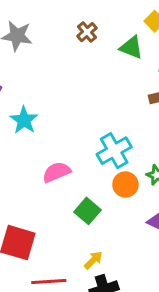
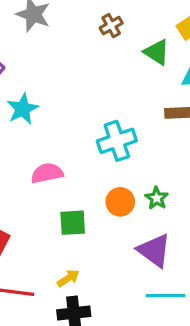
cyan cross: (114, 151) -> (117, 141), moved
green square: (87, 211) -> (73, 223), turned 35

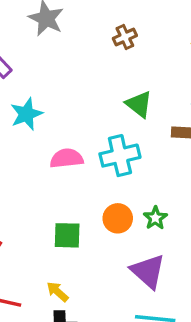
green triangle: (157, 52) -> (139, 104), moved
pink semicircle: (47, 173) -> (67, 158), moved
yellow arrow: (68, 278) -> (57, 292), turned -110

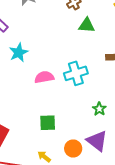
green triangle: (139, 104) -> (87, 25), moved, turned -30
orange circle: (118, 218) -> (73, 149), moved

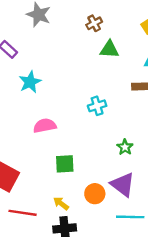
cyan cross: (76, 73) -> (97, 106), size x0.7
pink semicircle: (44, 77) -> (45, 126), moved

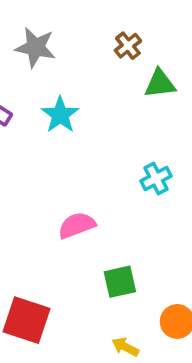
cyan star: (30, 82) -> (60, 115), moved

